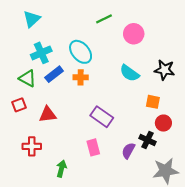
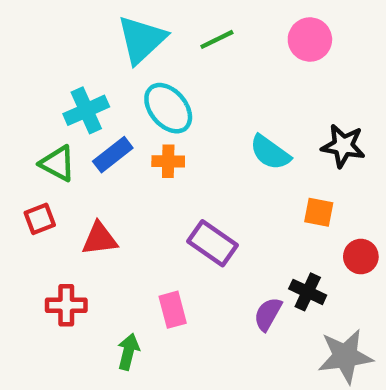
cyan triangle: (32, 19) -> (142, 39), moved, size x1.4
pink circle: (134, 34) -> (310, 39), moved
red circle: (163, 123) -> (361, 257), moved
pink rectangle: (93, 147) -> (173, 310), moved

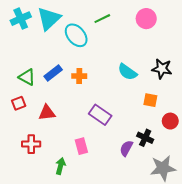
cyan triangle: (142, 39) -> (49, 19), moved
cyan ellipse: (168, 108) -> (76, 35), moved
cyan cross: (86, 110) -> (21, 19), moved

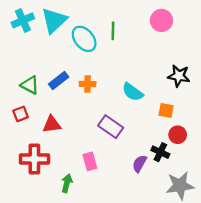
green line: (102, 19) -> (113, 31), moved, turned -63
cyan semicircle: (127, 72) -> (133, 92), moved
red circle: (170, 121) -> (178, 135), moved
red cross: (31, 144) -> (34, 159), size x1.4

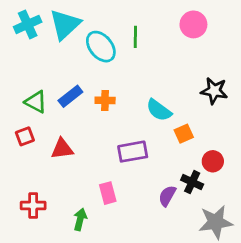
orange square: (166, 110) -> (184, 134), moved, turned -35
purple rectangle: (111, 127) -> (133, 152), turned -45
red cross: (34, 159) -> (33, 206), moved, size x0.7

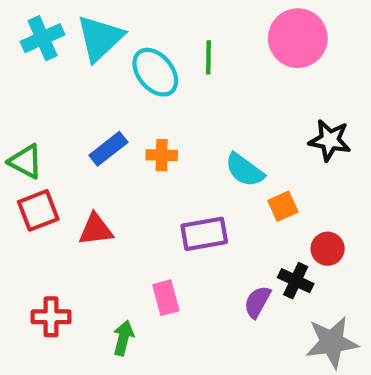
pink circle: (193, 24) -> (298, 38), size x1.4
green triangle: (36, 102) -> (26, 162), moved
red square: (25, 136) -> (38, 210), size x1.4

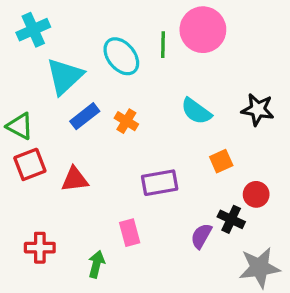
cyan triangle: (100, 38) -> (65, 76), moved
pink circle: (298, 38) -> (203, 30), moved
orange cross: (162, 155) -> (126, 121), turned 30
cyan semicircle: (245, 170) -> (196, 111), moved

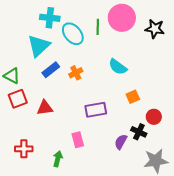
cyan cross: (33, 30) -> (50, 18), moved, turned 30
black star: (258, 110) -> (155, 29), moved
orange cross: (126, 121) -> (76, 73), turned 32

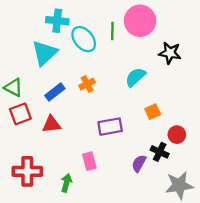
black star: (155, 29) -> (170, 53), moved
cyan semicircle: (118, 67) -> (135, 77), turned 102
blue rectangle: (51, 70) -> (55, 92), moved
red cross: (24, 149) -> (27, 171), size x1.4

